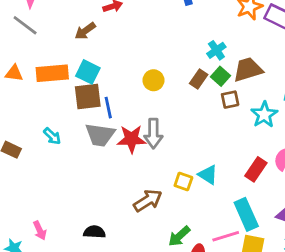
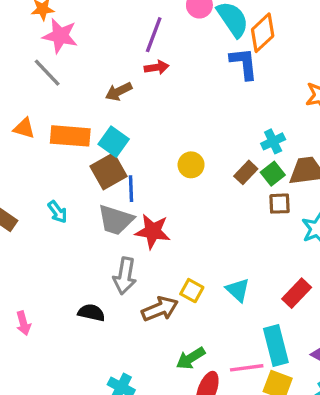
brown square: (88, 97) -> (108, 171), turned -32
gray arrow: (153, 134) -> (125, 276), moved
yellow square: (183, 181) -> (192, 291), moved
black semicircle: (94, 232) -> (91, 313), moved

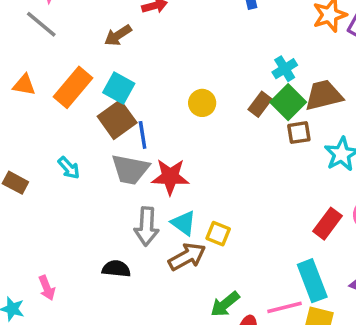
orange rectangle: (70, 136) -> (73, 87), turned -48
green square: (273, 174) -> (288, 102), size x1.4
cyan triangle: (238, 290) -> (184, 223), moved

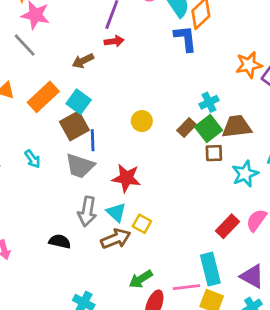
red star: (170, 177) -> (126, 178), moved

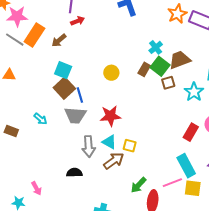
orange rectangle: (43, 97) -> (34, 35), moved

